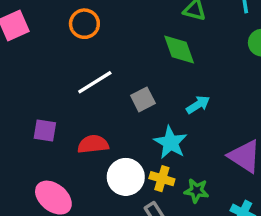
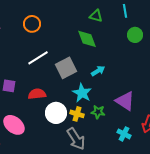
gray square: (143, 99) -> (66, 68), size x1.5
green star: (196, 191) -> (98, 112), moved

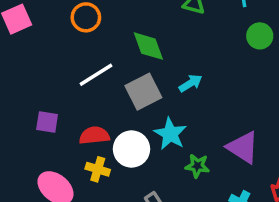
green diamond: (87, 39) -> (148, 46), moved
cyan arrow: (98, 71) -> (191, 83), moved
white circle: (56, 113) -> (131, 149), moved
yellow cross: (77, 114) -> (98, 169), moved

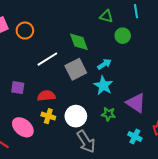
orange circle: (86, 17) -> (25, 31), moved
green circle: (260, 36) -> (123, 36), moved
cyan star: (170, 134) -> (103, 86), moved
white circle: (131, 149) -> (76, 116), moved

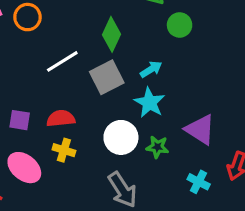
green diamond: (79, 42) -> (111, 34), turned 45
purple square: (18, 88) -> (20, 120), moved
white circle: (76, 116) -> (121, 137), moved

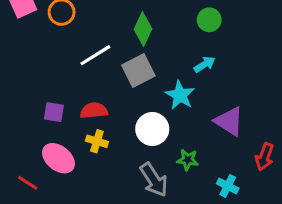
cyan arrow: (151, 69) -> (205, 64), moved
green star: (157, 147) -> (188, 160), moved
cyan cross: (199, 182) -> (228, 186), moved

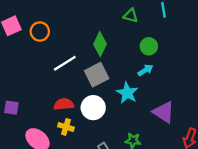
green circle: (209, 20) -> (149, 46), moved
purple square: (54, 112) -> (11, 108), moved
white circle: (152, 129) -> (93, 108), moved

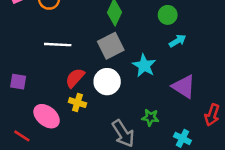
white line: (65, 63) -> (58, 45), moved, turned 35
cyan arrow: (145, 70) -> (178, 41), moved
red semicircle: (64, 104) -> (75, 78), turned -42

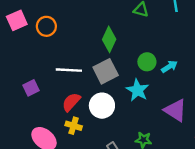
green circle: (168, 15) -> (147, 62), moved
white line: (58, 45) -> (69, 70), moved
purple square: (18, 82) -> (31, 88), moved, turned -35

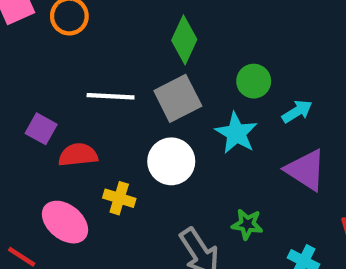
cyan arrow: (169, 67) -> (297, 111), moved
purple square: (31, 88) -> (41, 129), turned -35
red semicircle: (71, 102) -> (78, 155), moved, turned 42

